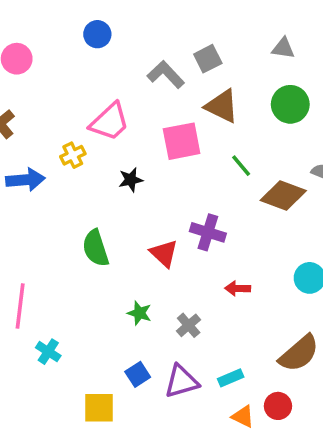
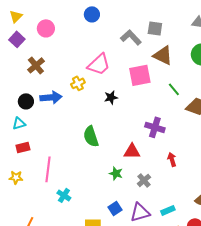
gray square: (208, 59) -> (155, 28), turned 35
red triangle: (164, 253) -> (132, 151), moved, turned -42
red arrow: (238, 288) -> (172, 159), turned 72

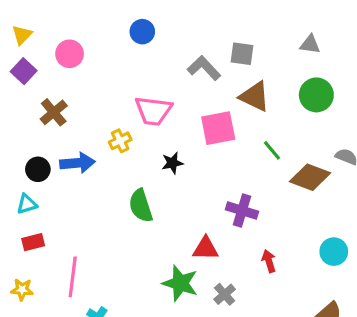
pink trapezoid: (99, 64) -> (153, 111), turned 50
green semicircle: (91, 136) -> (141, 206), moved
green star: (116, 173) -> (180, 283), size x1.6

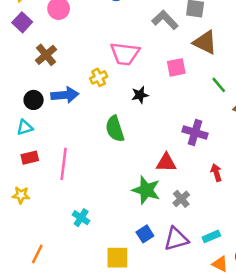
pink square: (218, 128) -> (176, 67), size x0.7
pink line: (73, 277) -> (64, 164), moved

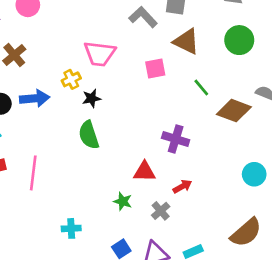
black star: (140, 95) -> (92, 98), moved
red arrow: (216, 173) -> (182, 186), moved, turned 78
green star: (146, 190) -> (123, 201), size x0.6
cyan cross: (81, 218) -> (71, 228), moved, turned -36

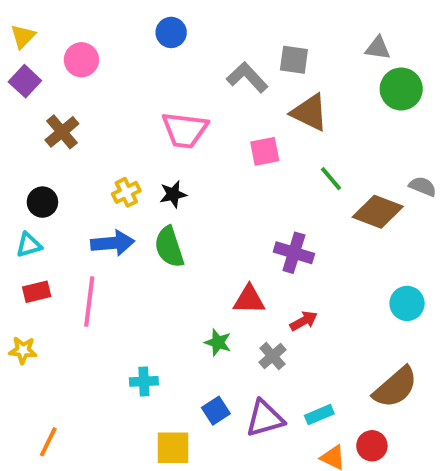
green circle: (239, 40) -> (401, 89), moved
yellow cross: (71, 79) -> (126, 192), moved
blue arrow: (35, 98) -> (113, 243), moved

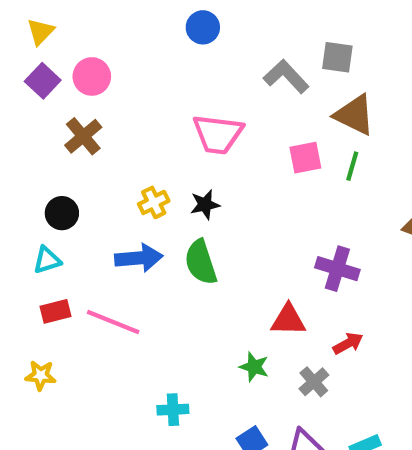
pink circle: (81, 60) -> (92, 76), moved
green line: (331, 179) -> (352, 166), moved, turned 56
pink line: (89, 301) -> (113, 322), turned -75

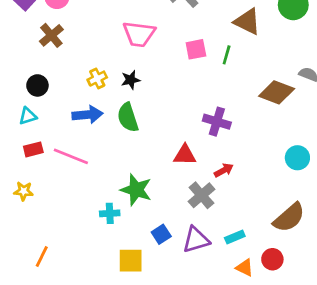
brown triangle: (354, 115) -> (247, 22), moved
green star: (254, 367) -> (136, 190), moved, size x1.6
gray cross: (314, 382) -> (201, 195), size x1.4

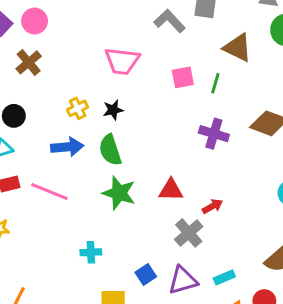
purple cross: (217, 122) -> (214, 134), moved
green star: (136, 190) -> (119, 193), moved

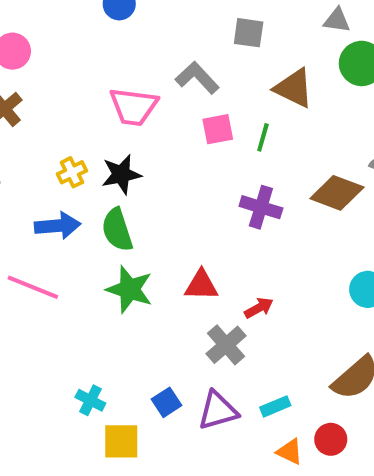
gray L-shape: (169, 21) -> (197, 78), moved
black star: (113, 110) -> (121, 174), size x1.4
cyan cross: (91, 252) -> (90, 400), moved, turned 30

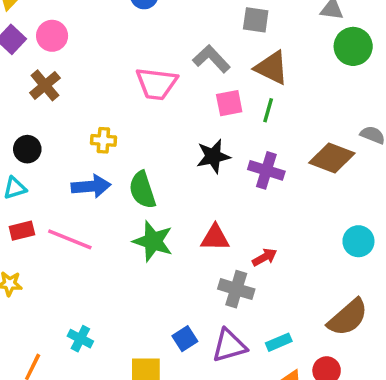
brown triangle: (294, 88) -> (272, 68), moved
yellow cross: (72, 172) -> (103, 140), turned 30
black star: (121, 174) -> (213, 156), moved
gray cross: (226, 345) -> (236, 289), turned -32
cyan cross: (90, 400) -> (80, 339), moved

